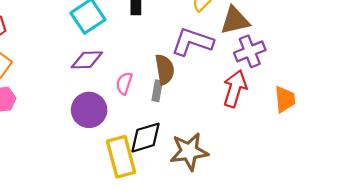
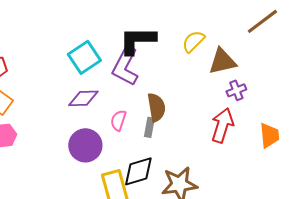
purple L-shape: (192, 42) -> (125, 66), moved, turned -81
purple cross: (250, 51) -> (236, 90), size x0.7

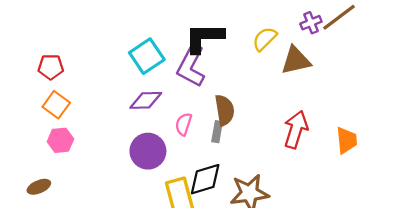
purple cross: (236, 90) -> (311, 23), moved

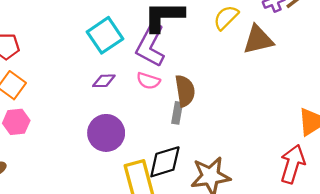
purple diamond: (146, 100) -> (104, 81), size x0.7
pink semicircle: (184, 124) -> (148, 81), moved, turned -90
red arrow: (296, 130) -> (293, 164), moved

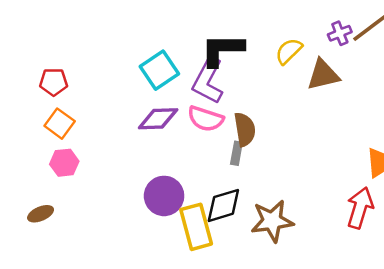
purple diamond: (104, 81) -> (158, 119), size x1.6
pink semicircle: (148, 81) -> (206, 119), size x1.4
purple circle: (106, 133) -> (164, 196), moved

